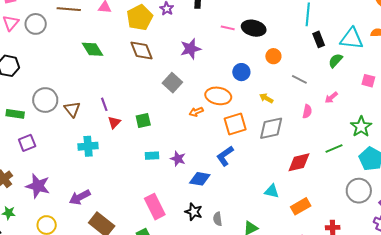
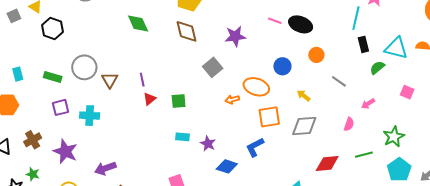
pink semicircle: (307, 111) -> (349, 124), moved
cyan cross: (88, 146) -> (90, 116), moved

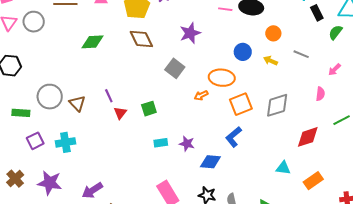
green diamond: (138, 23) -> (92, 42), turned -55
yellow arrow: (304, 96) -> (271, 61), moved

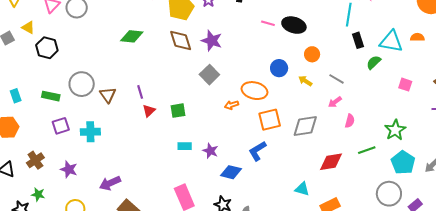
purple star: (190, 33) -> (212, 41), moved, turned 30
pink arrow: (334, 70) -> (335, 102), moved
purple star: (50, 183) -> (69, 169), size x0.7

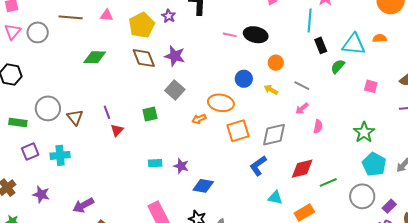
green square: (178, 111) -> (150, 114), moved
green line: (367, 150) -> (328, 182), moved
blue L-shape: (258, 151) -> (258, 166), moved

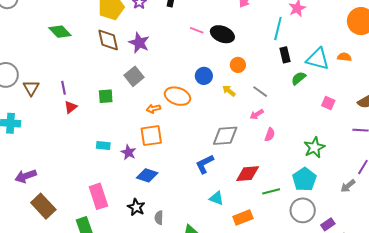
green diamond: (95, 57) -> (60, 32), turned 35
orange square: (238, 131) -> (151, 136), moved
cyan pentagon: (374, 164) -> (304, 179), moved

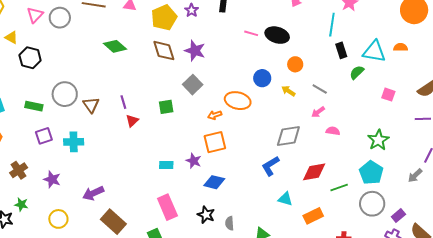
pink semicircle: (270, 135) -> (333, 131), turned -96
cyan rectangle: (103, 145) -> (166, 165), moved

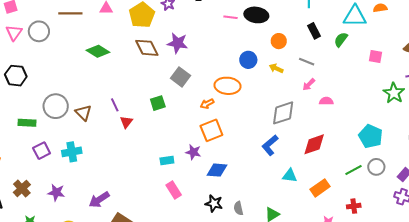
black rectangle: (341, 50) -> (314, 31), moved
green star: (378, 140) -> (394, 93), moved
green line: (339, 187) -> (353, 170), moved
gray circle: (372, 204) -> (376, 167), size x0.7
pink rectangle: (167, 207) -> (174, 190), moved, size x0.7

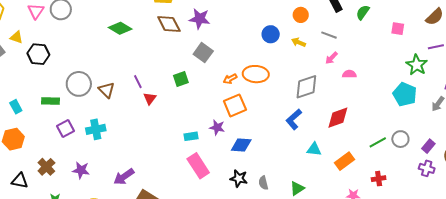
orange ellipse: (228, 86) -> (256, 74), moved
cyan pentagon: (371, 136) -> (405, 94), moved
pink rectangle: (174, 190) -> (198, 166), size x1.4

